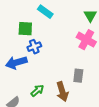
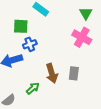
brown arrow: (62, 92) -> (52, 73), moved

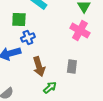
brown arrow: (52, 73) -> (39, 66), moved
green arrow: (33, 88) -> (50, 88), moved

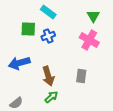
blue cross: (28, 38) -> (48, 36), moved
green arrow: (50, 88) -> (51, 97), moved

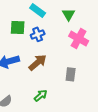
green triangle: (93, 16) -> (69, 14), moved
brown arrow: (48, 76) -> (38, 62), moved, turned -114

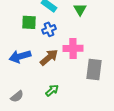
pink cross: (79, 38) -> (73, 48), moved, turned -30
gray rectangle: (71, 74) -> (94, 69), moved, size x1.5

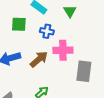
blue cross: (49, 29) -> (47, 31), moved, turned 32

